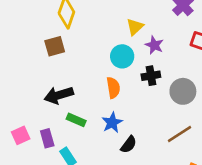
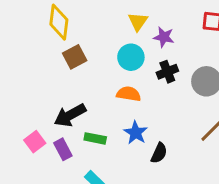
brown square: (55, 46) -> (75, 57), moved
orange semicircle: (113, 88) -> (129, 94), turned -60
pink square: (21, 135) -> (35, 142), moved
purple rectangle: (47, 138) -> (63, 149), moved

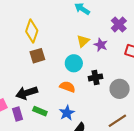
purple star: (164, 37) -> (101, 45), moved

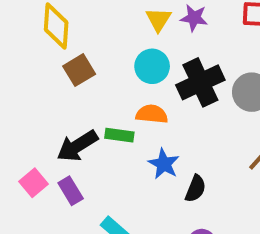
black cross: (96, 77) -> (200, 82), size x1.6
green rectangle: (40, 111) -> (119, 135), moved

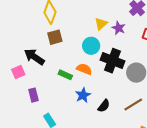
black cross: (200, 82) -> (112, 61), turned 30
black arrow: (77, 146) -> (34, 57), moved, turned 50
pink square: (34, 183) -> (18, 72), moved
black semicircle: (196, 189) -> (104, 106), moved

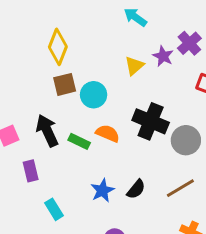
purple star: (119, 28) -> (163, 56), moved
cyan circle: (91, 46) -> (94, 95), moved
black arrow: (34, 57) -> (47, 131), moved, turned 30
blue star: (83, 95) -> (102, 190), moved

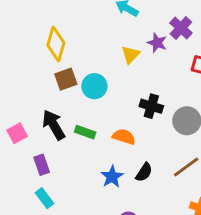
black cross: (151, 121) -> (151, 106), size x0.7
orange semicircle: (108, 133) -> (124, 137), moved
cyan rectangle: (54, 209) -> (45, 198), moved

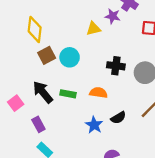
yellow triangle: (131, 55) -> (94, 29), turned 42
black semicircle: (144, 172) -> (118, 118), turned 35

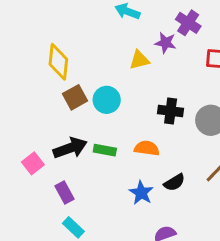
black arrow: (43, 92) -> (70, 148), turned 110

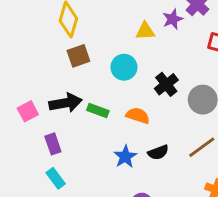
purple star: (166, 43) -> (173, 19), turned 30
cyan circle: (107, 100) -> (124, 67), moved
black cross: (171, 111) -> (166, 84), turned 35

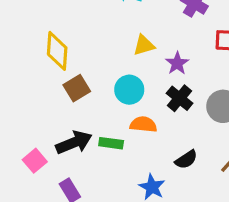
purple star: (173, 19) -> (177, 63), moved
orange semicircle: (138, 116) -> (143, 124), moved
black semicircle: (158, 152) -> (186, 160), moved

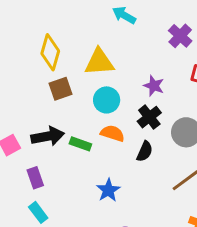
yellow triangle: (144, 45) -> (99, 62), moved, size x1.5
purple star: (177, 63) -> (154, 86), turned -30
black semicircle: (186, 160) -> (145, 151), moved, turned -45

